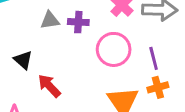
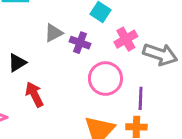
gray triangle: (50, 20) -> (54, 33), turned -36
black triangle: (23, 60) -> (17, 63), turned 30

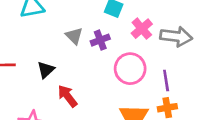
gray triangle: (54, 33) -> (74, 36), turned -36
purple cross: (80, 43) -> (100, 40), turned -30

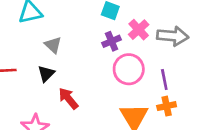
gray triangle: (74, 36) -> (53, 45), moved
purple cross: (100, 40) -> (112, 41), moved

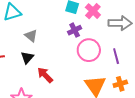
pink cross: (139, 30) -> (93, 11), moved
orange cross: (167, 106) -> (120, 84), moved

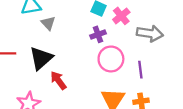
gray triangle: (31, 36) -> (48, 23), moved
black triangle: (27, 58) -> (41, 58), size x1.6

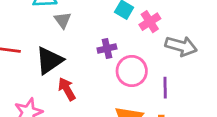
purple cross: (98, 34) -> (107, 49), moved

